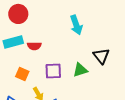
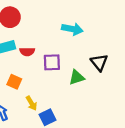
cyan arrow: (76, 25) -> (72, 29), turned -60
purple square: (53, 71) -> (52, 62), moved

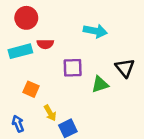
red semicircle: (27, 52) -> (45, 44), moved

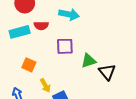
cyan arrow: (95, 31) -> (69, 14), moved
black triangle: (125, 68) -> (107, 72), moved

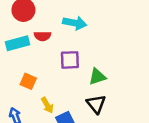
black triangle: (107, 72) -> (96, 104), moved

